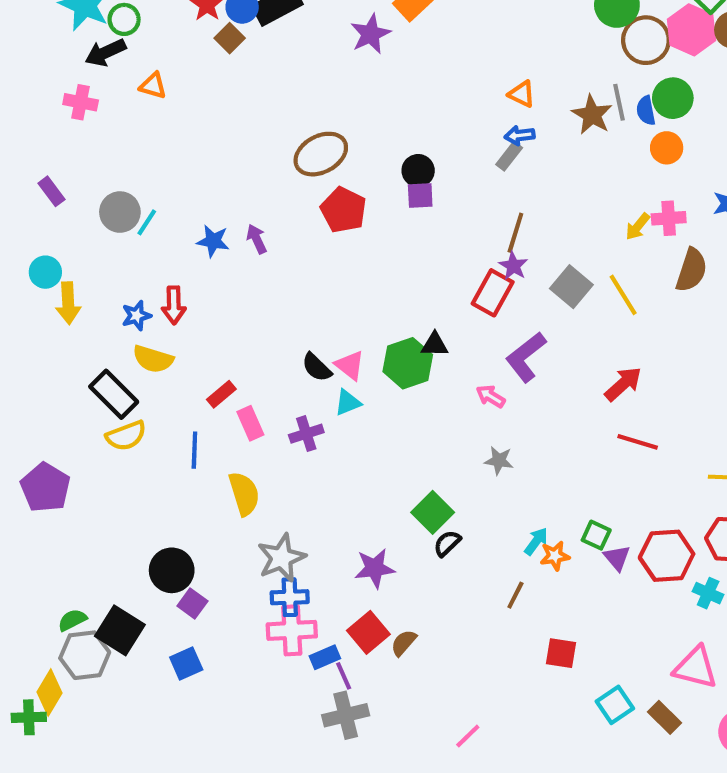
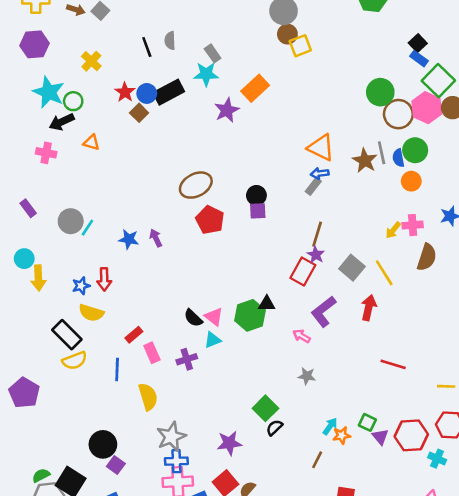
orange triangle: (522, 94) -> (321, 148), size x1.6
red arrow: (623, 384) -> (369, 308), moved, turned -35

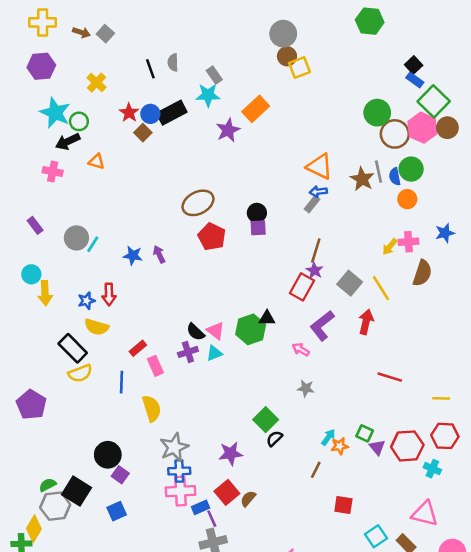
purple cross: (187, 359) -> (188, 352), moved

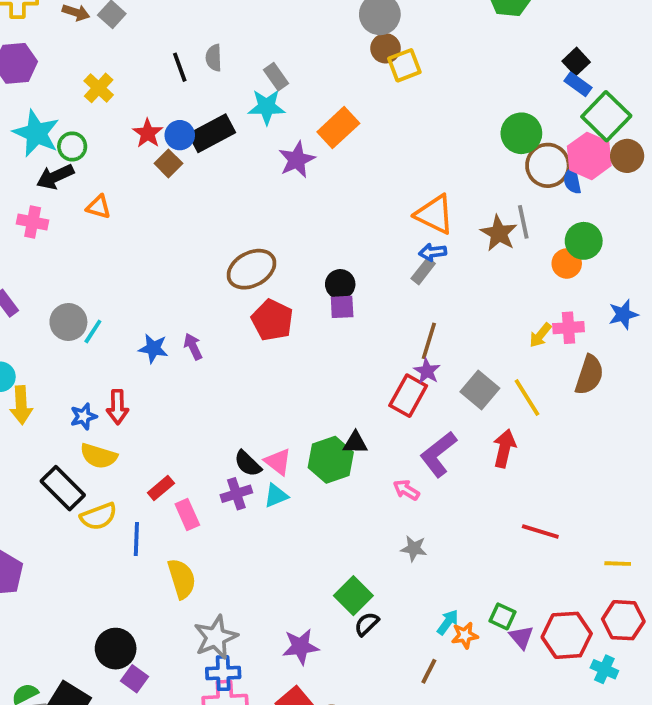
green circle: (411, 169) -> (584, 241), moved
blue semicircle: (395, 177) -> (572, 180), moved
yellow semicircle: (80, 373) -> (99, 516), moved

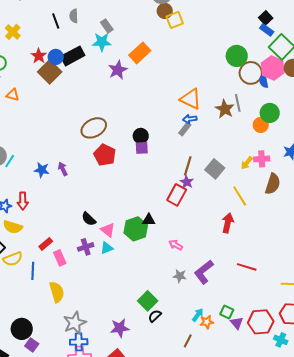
brown square: (168, 163) -> (50, 72), size x1.6
gray square: (480, 390) -> (215, 169), moved
purple L-shape: (438, 454) -> (204, 272), moved
black semicircle: (248, 464) -> (89, 219), moved

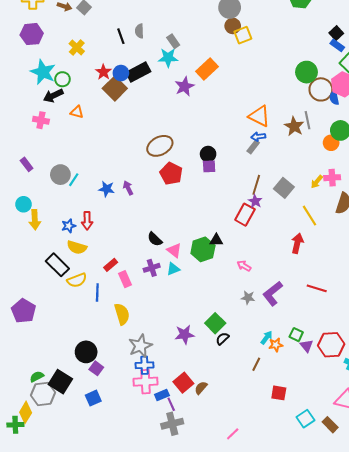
purple star: (120, 328) -> (184, 335), moved

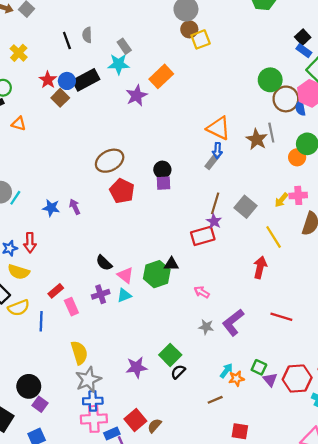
brown square: (115, 88) -> (60, 98), size x0.7
blue arrow: (258, 137) -> (217, 151), turned -80
red rectangle: (245, 215) -> (203, 236), turned 45
yellow semicircle: (122, 314) -> (79, 353), moved
brown line: (256, 364) -> (215, 400), turned 40

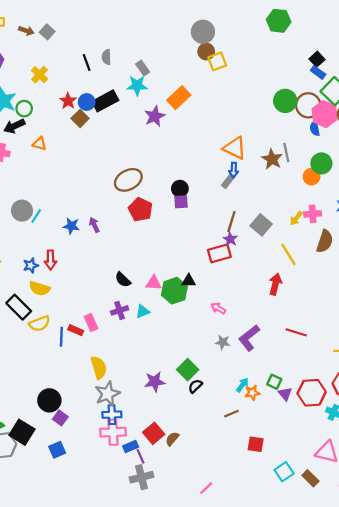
brown circle: (286, 99) -> (308, 105), moved
pink triangle: (125, 275) -> (154, 283), moved, turned -35
red rectangle: (56, 291) -> (76, 330), moved, turned 64

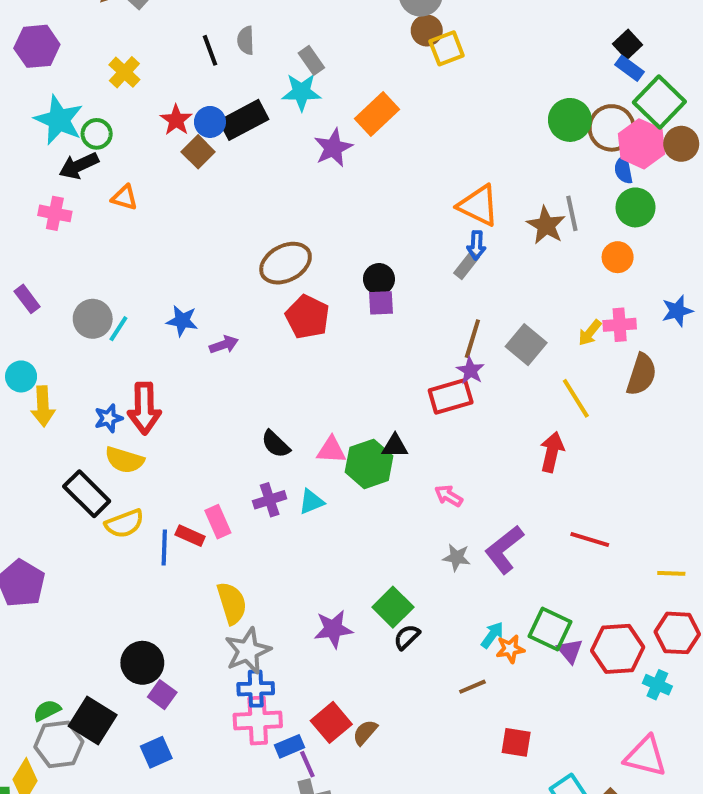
green circle: (321, 163) -> (635, 207), moved
purple arrow: (94, 225) -> (224, 345), turned 96
blue star: (71, 226) -> (182, 321), moved
red arrow: (50, 260) -> (144, 408), size x1.4
green square: (274, 382) -> (550, 629), size x1.5

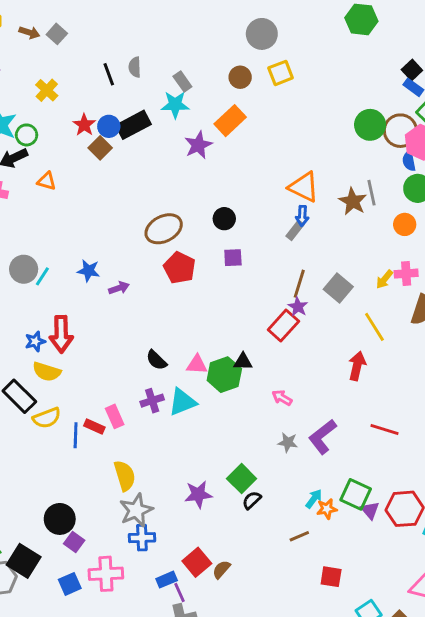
brown circle: (427, 30) -> (240, 77), moved
black circle: (379, 279) -> (224, 219), moved
red rectangle: (451, 396) -> (283, 326), turned -32
cyan triangle: (311, 502) -> (182, 402), size x1.5
pink cross: (258, 720) -> (106, 574), moved

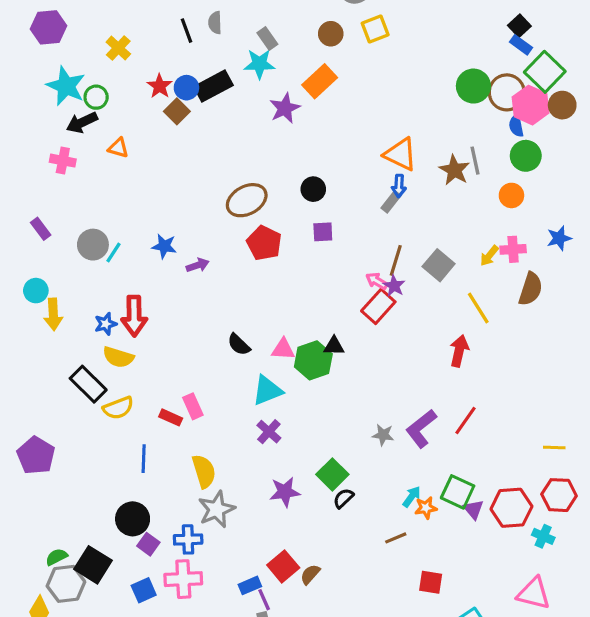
pink arrow: (282, 398) -> (377, 281), moved
purple cross: (152, 401) -> (269, 432), moved, turned -30
red line: (384, 429) -> (465, 421), moved, turned -72
blue line: (76, 435) -> (144, 459), moved
blue cross: (142, 538) -> (188, 539), moved

